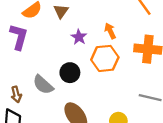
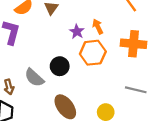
purple star: (79, 37) -> (77, 32), moved

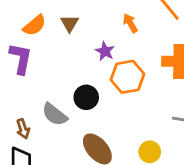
orange arrow: (98, 27) -> (130, 23), moved

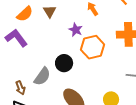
purple L-shape: (21, 58) -> (16, 38), turned -45
gray semicircle: (55, 114) -> (42, 76), turned -90

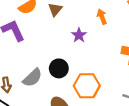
orange hexagon: (93, 47) -> (87, 86), moved

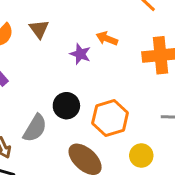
orange arrow: (102, 17) -> (107, 39), moved, turned -32

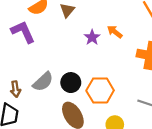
black circle: (66, 106) -> (71, 83), moved

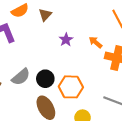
orange arrow: (115, 32) -> (95, 42), moved

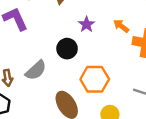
black circle: (45, 79) -> (67, 49), moved

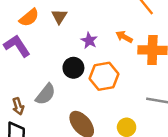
orange hexagon: (95, 79) -> (104, 76), moved

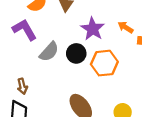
purple star: (89, 41) -> (93, 29), size x1.5
gray semicircle: (45, 94) -> (49, 52), moved

